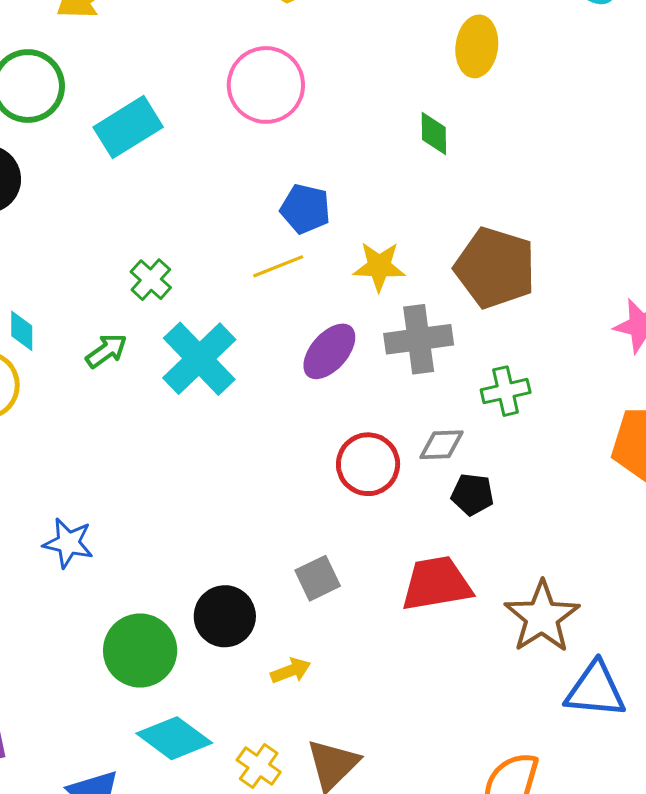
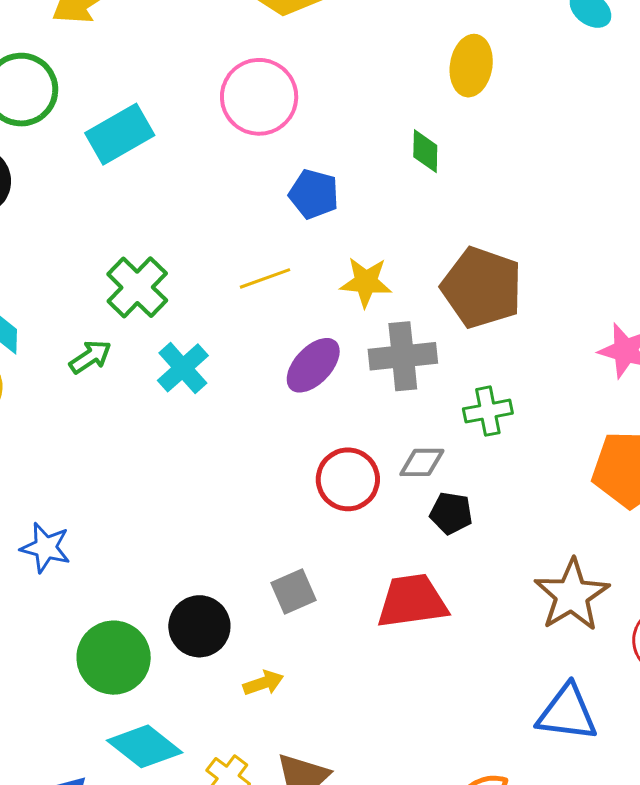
blue pentagon: (305, 209) -> (314, 194), moved
green cross: (151, 280) -> (137, 287), size x1.5
cyan cross: (199, 359) -> (183, 368), size x0.7
brown star: (542, 617) -> (572, 595), moved

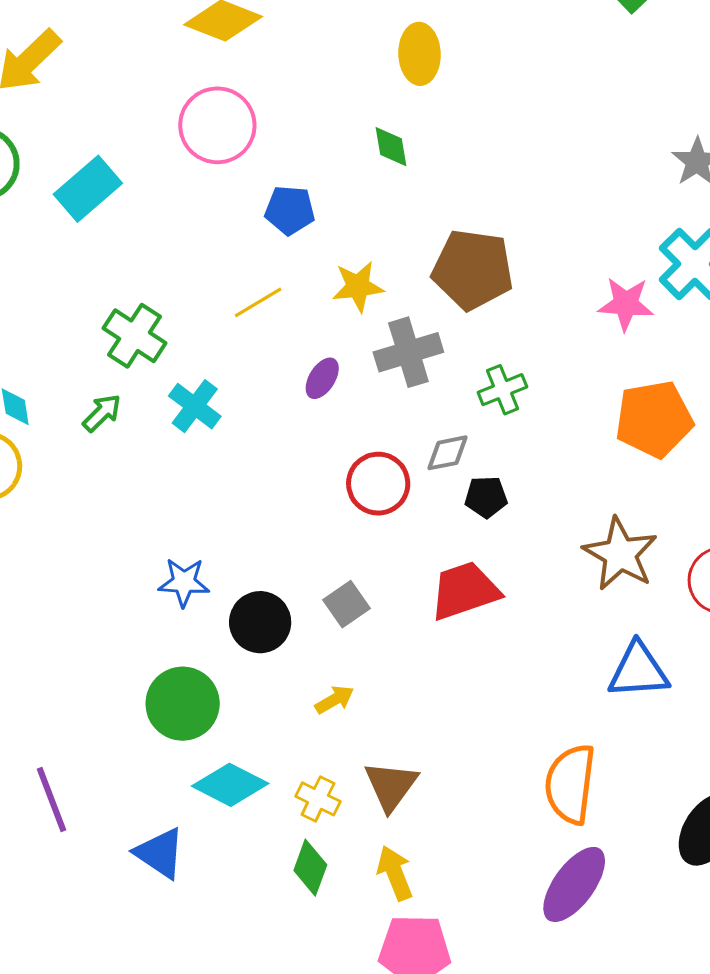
purple ellipse: (313, 365) -> (322, 378), size x0.7
blue star: (46, 548) -> (184, 582), moved
black circle: (199, 626) -> (260, 622), moved

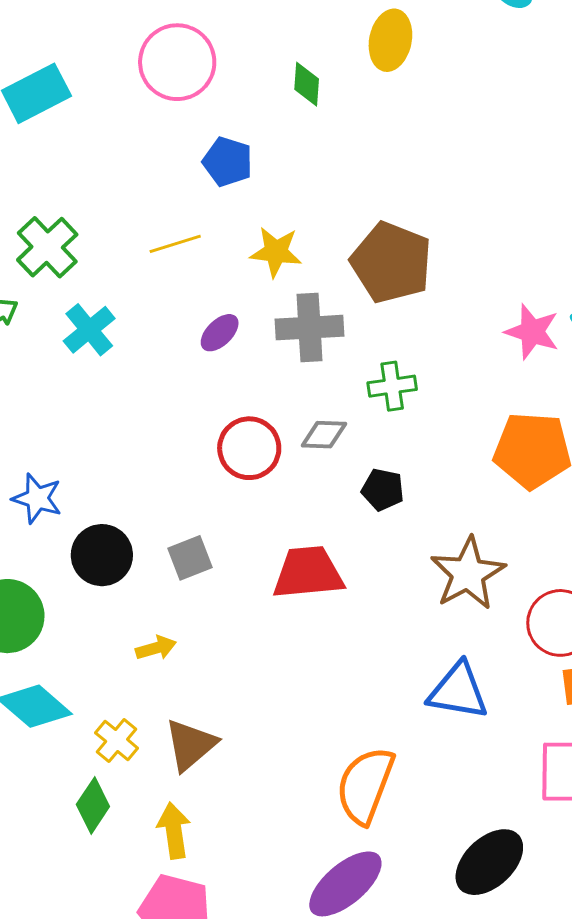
green diamond: (391, 147) -> (307, 84), moved
black pentagon: (486, 497) -> (383, 490), moved

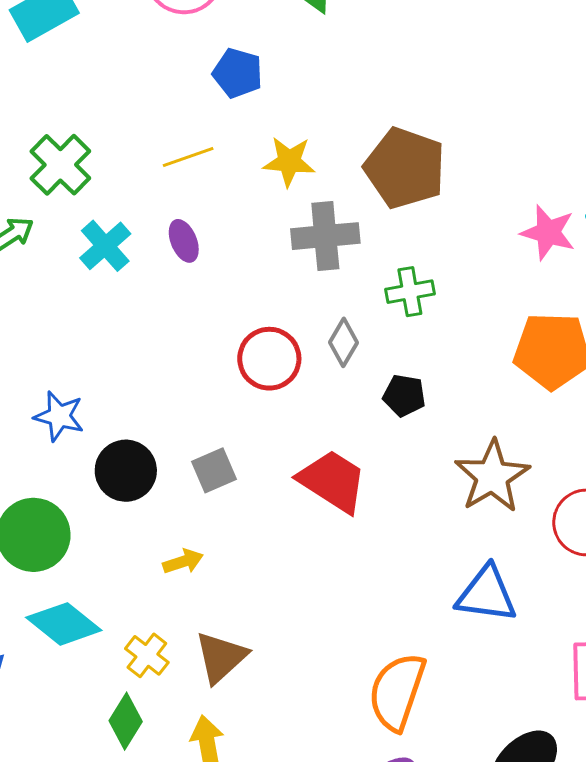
purple ellipse: (220, 333) -> (184, 241), moved, turned -66
gray diamond: (324, 435) -> (344, 342), turned -60
red trapezoid: (308, 573) -> (333, 481), turned 40

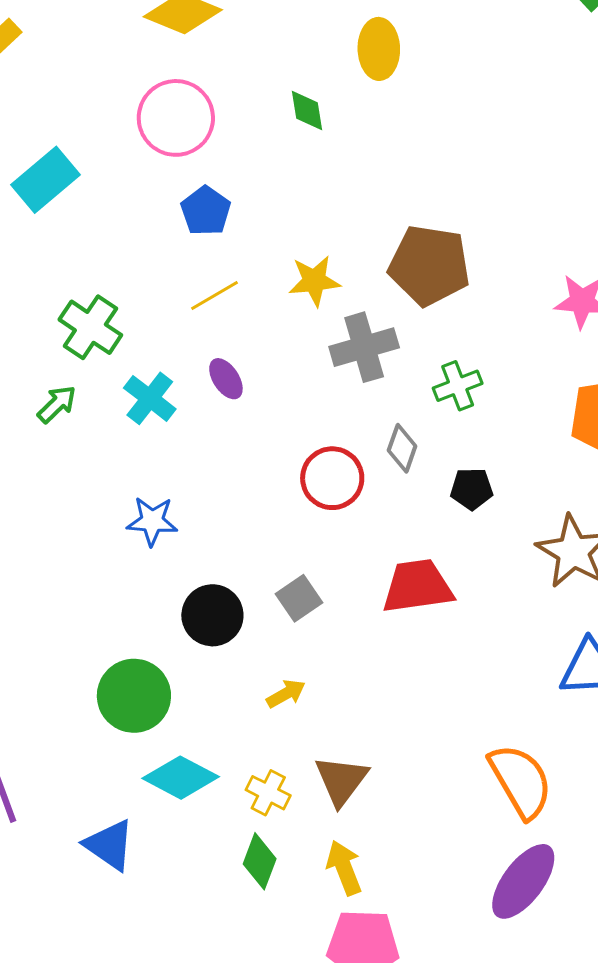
blue pentagon: (238, 73) -> (206, 211), moved, turned 30
blue star: (59, 416) -> (152, 521), moved
red trapezoid: (333, 481) -> (417, 586), turned -30
orange semicircle: (397, 692) -> (521, 781), turned 142

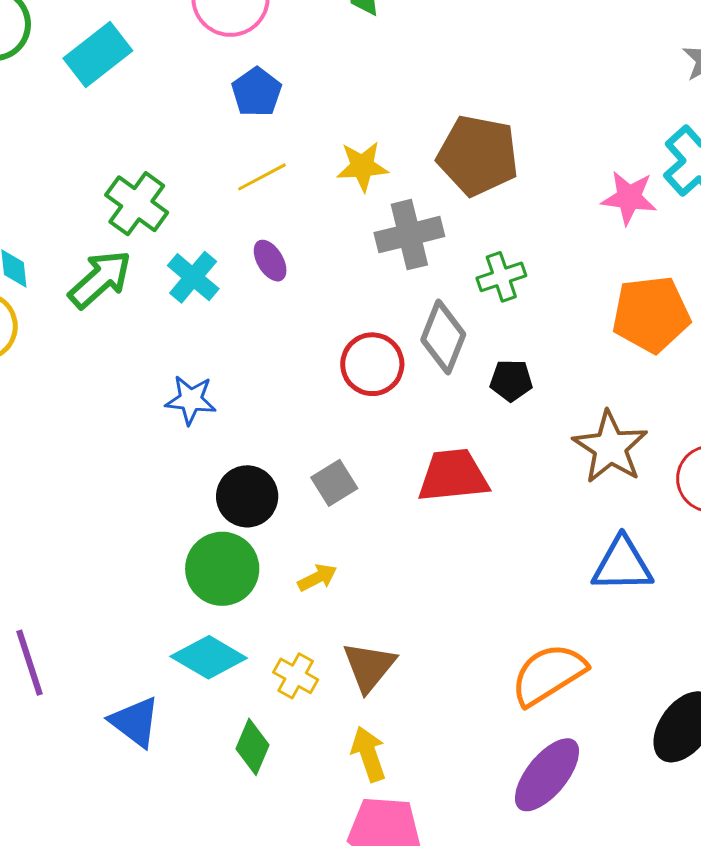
green arrow: (57, 404) -> (100, 279), size x1.6
gray diamond: (402, 448) -> (443, 337), size x1.5
green circle: (134, 696) -> (222, 569), moved
orange semicircle: (521, 781) -> (548, 674), turned -94
green diamond: (260, 861) -> (253, 747), moved

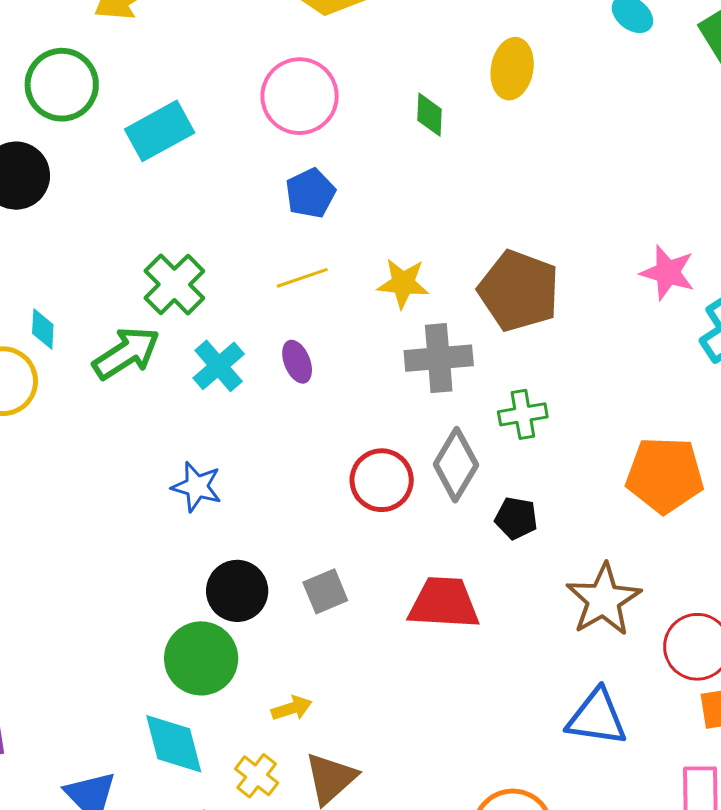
pink star: (629, 198) -> (668, 273), moved
yellow arrow: (317, 578) -> (292, 708), moved
cyan diamond: (209, 657) -> (174, 744), turned 36

